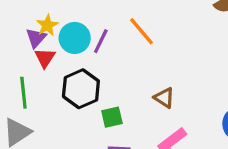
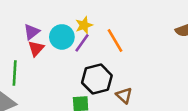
yellow star: (47, 25) -> (84, 25), moved
black hexagon: (81, 89) -> (97, 79), moved

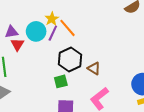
purple triangle: (32, 32) -> (11, 32), turned 40
orange line: (115, 41) -> (68, 28), moved

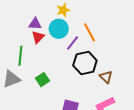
yellow star: (52, 19) -> (63, 10), moved
purple line: (53, 33) -> (73, 43), moved
green square: (61, 81) -> (42, 80), moved, turned -32

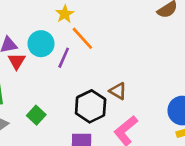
yellow star: (63, 10) -> (65, 14), moved
black hexagon: (85, 63) -> (91, 106), moved

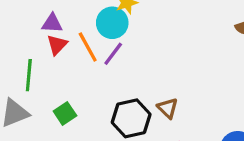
orange line: (82, 38) -> (88, 47), moved
cyan circle: (41, 44) -> (112, 23), moved

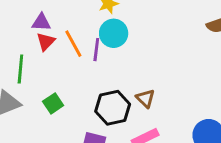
cyan circle: (112, 23) -> (114, 33), moved
purple line: (113, 54) -> (96, 50), turned -30

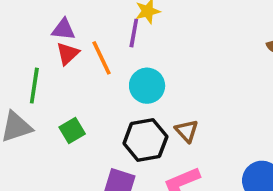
cyan circle: (114, 33) -> (147, 86), moved
purple line: (96, 50) -> (134, 33), moved

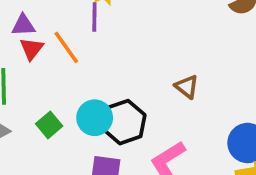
cyan circle: (147, 86) -> (95, 118), moved
brown triangle: (187, 131) -> (187, 87), moved

